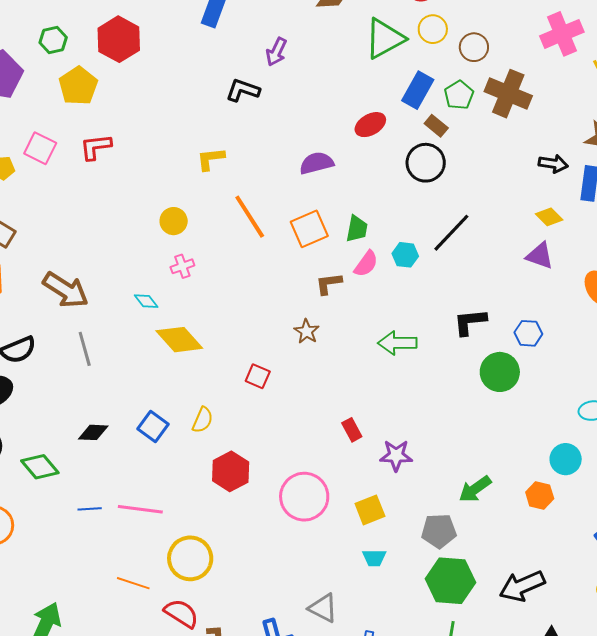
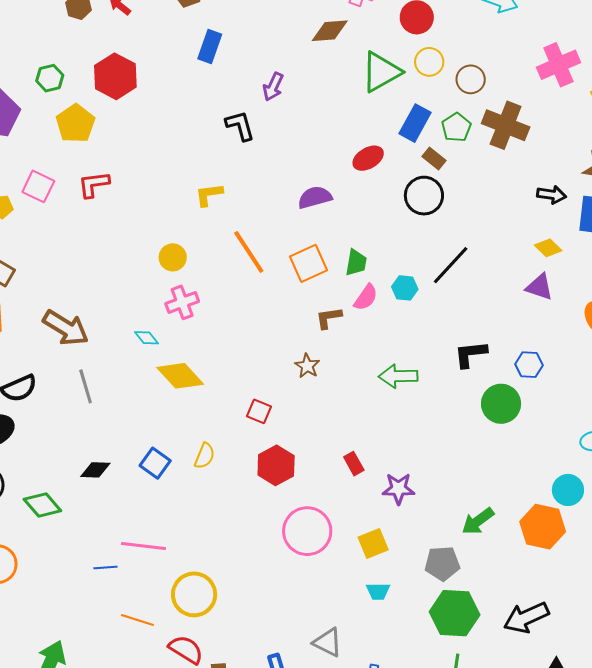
black L-shape: (243, 90) -> (240, 126), turned 56
pink cross: (182, 266) -> (182, 302), size x1.4
red hexagon: (231, 471) -> (276, 465), moved
orange hexagon: (540, 495) -> (543, 527), size x1.6
blue line: (90, 509) -> (105, 568), moved

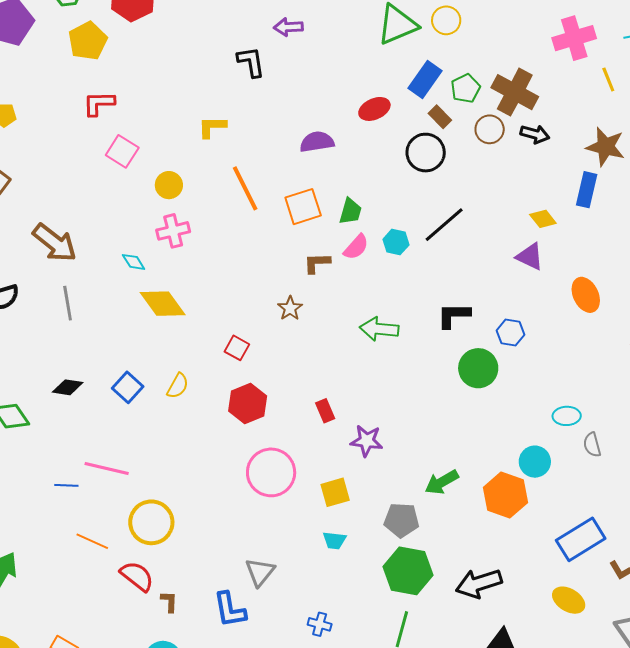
brown circle: (471, 79) -> (490, 129), moved
purple arrow: (273, 87) -> (288, 27), turned 56
pink square: (38, 186) -> (122, 151), moved
black arrow: (552, 195) -> (535, 134), moved
gray triangle: (328, 642) -> (260, 572), moved, turned 36

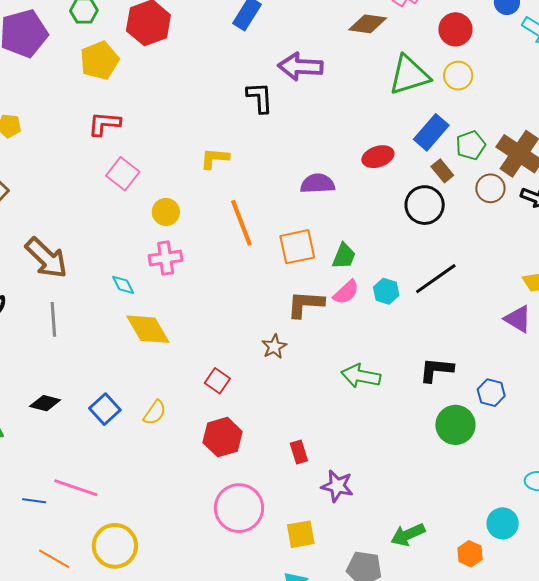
purple arrow: (288, 27) -> (300, 67), size x1.5
brown L-shape: (317, 263) -> (305, 304), size x1.4
orange hexagon: (505, 495) -> (470, 554), size x0.6

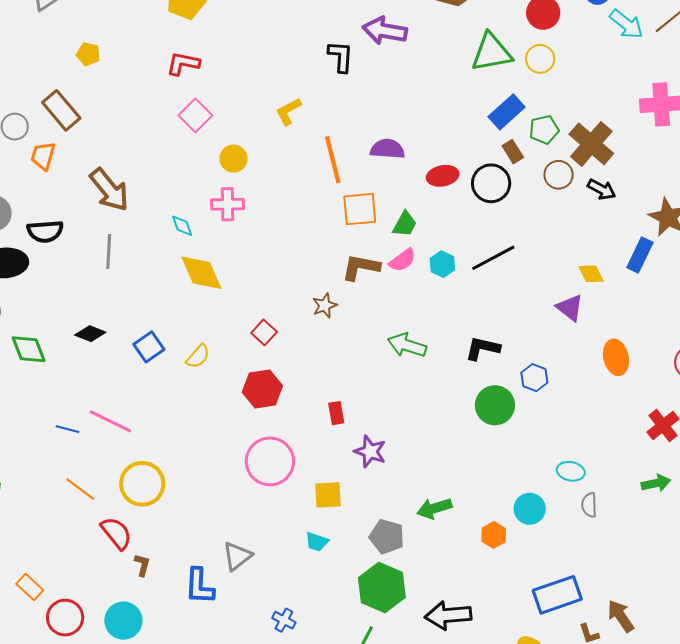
red ellipse: (378, 157) -> (443, 176), moved
yellow L-shape: (215, 158) -> (288, 111), turned -40
orange line: (241, 223) -> (333, 160), moved

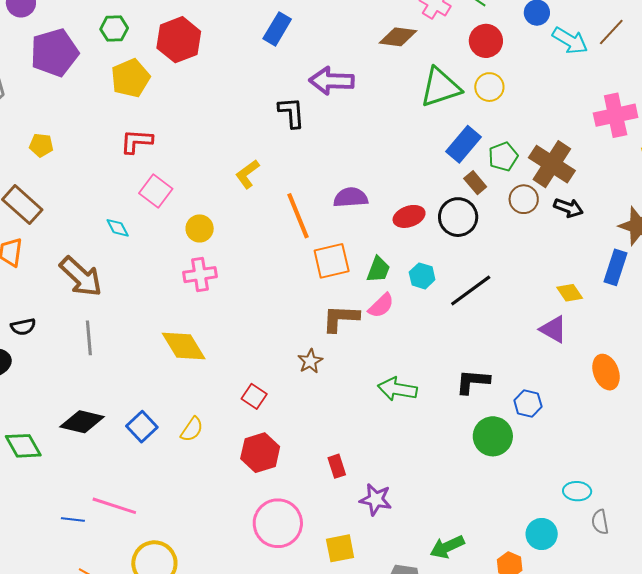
cyan diamond: (182, 226) -> (118, 228), moved
black semicircle: (45, 231) -> (23, 327), size x0.7
cyan hexagon: (442, 264) -> (422, 276), moved
black diamond: (90, 334) -> (82, 422), size x1.4

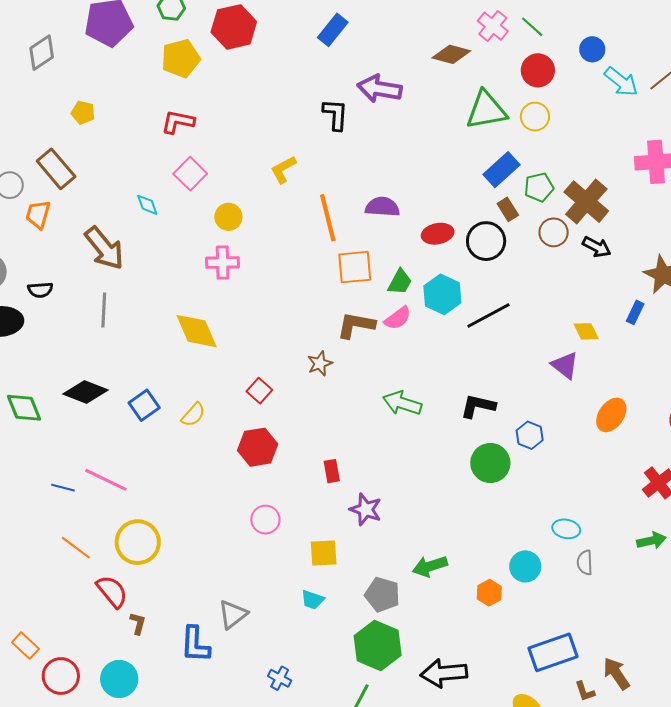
blue rectangle: (615, 267) -> (635, 312), size x0.7
cyan hexagon: (422, 276) -> (442, 294), size x1.5
orange ellipse: (606, 372) -> (611, 415), turned 48
pink circle: (278, 523) -> (265, 520), size x0.6

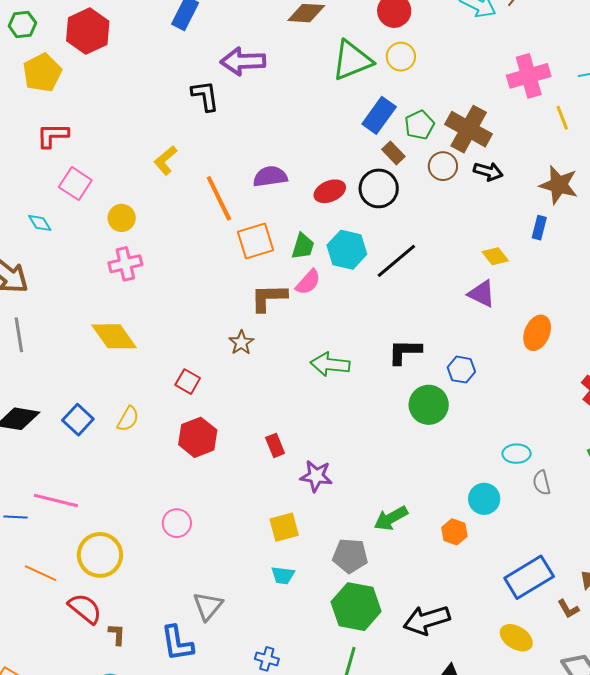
pink circle: (265, 520) -> (177, 523), moved

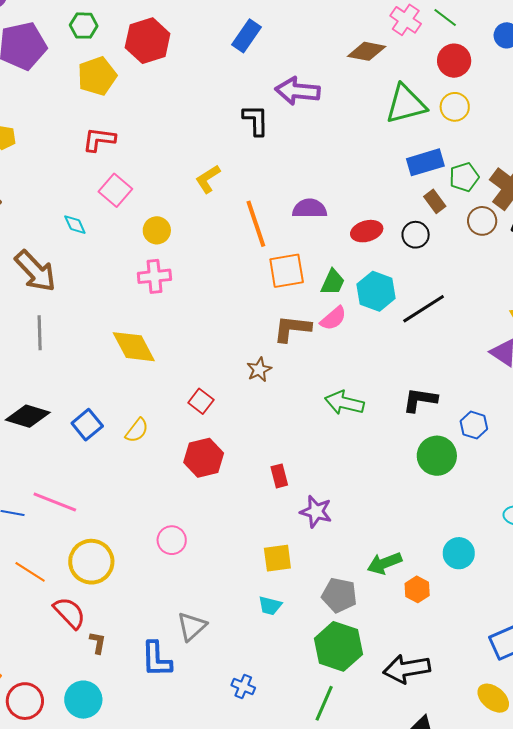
blue rectangle: (379, 115) -> (425, 162), turned 30
black circle: (379, 188) -> (416, 235), size x0.7
cyan circle: (484, 499) -> (459, 553), moved
orange hexagon: (454, 532) -> (417, 589), moved

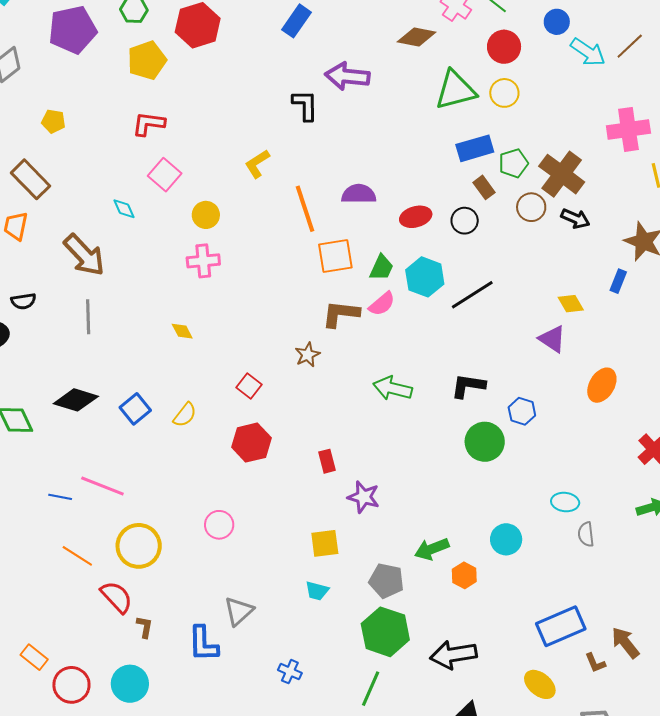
yellow diamond: (134, 347) -> (182, 331), size x0.5

